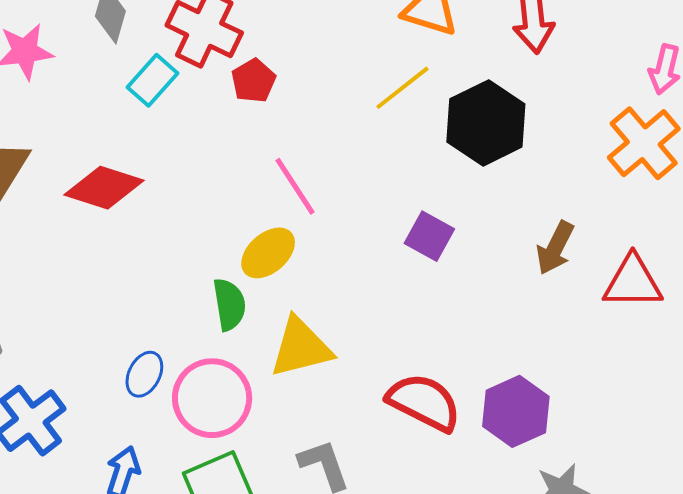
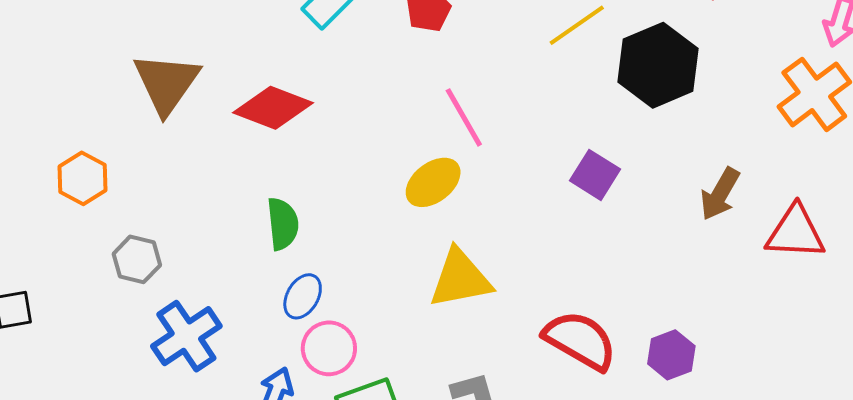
green semicircle: (229, 304) -> (283, 224), moved
pink circle: (212, 398) -> (329, 348), moved, size x0.7
purple hexagon: (516, 411) -> (671, 355), size x0.7

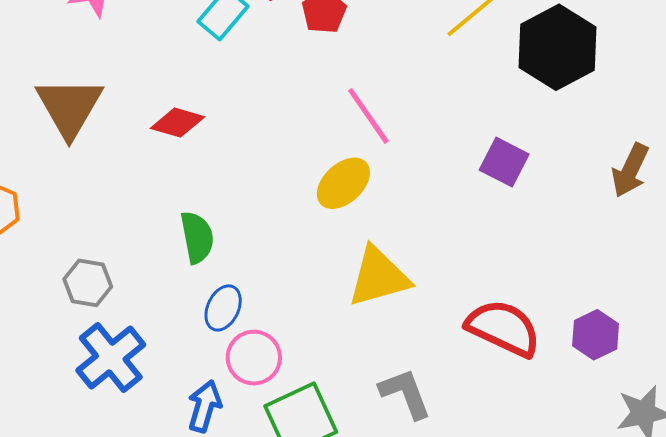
red diamond: (273, 108) -> (178, 123), size x0.7
gray hexagon: (137, 259) -> (88, 283), moved

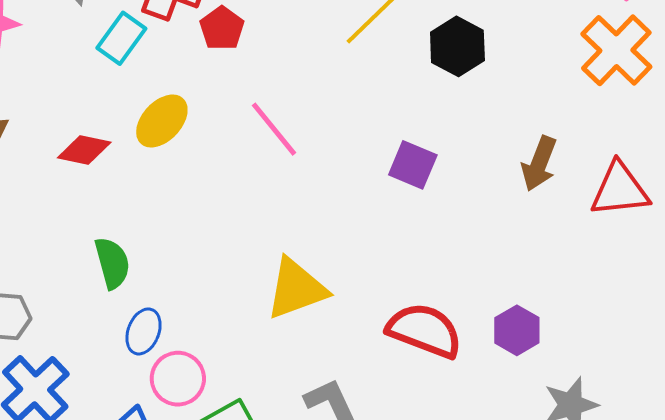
black hexagon: (558, 47) -> (457, 46), size x0.7
yellow ellipse: (343, 183) -> (162, 121), moved

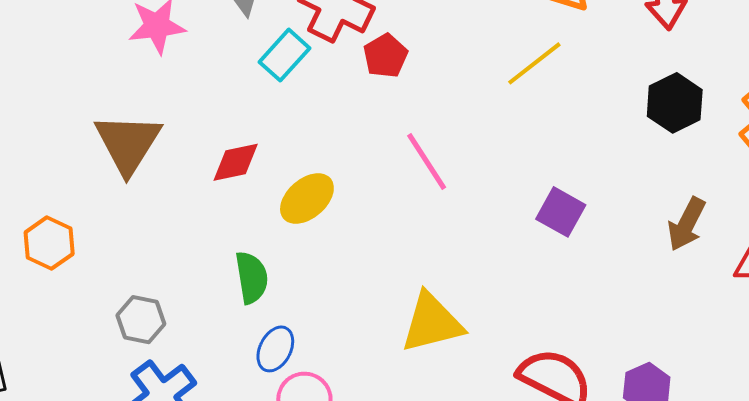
black hexagon: (457, 46) -> (675, 103), moved
yellow ellipse: (162, 121) -> (307, 199), moved
red diamond: (84, 150) -> (236, 162), turned -30

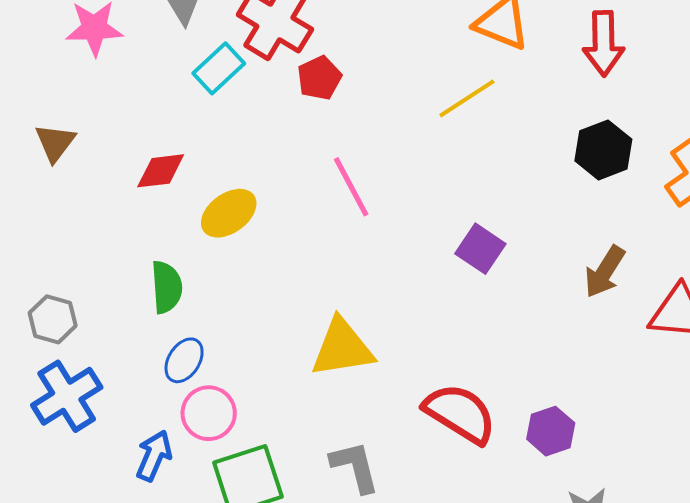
brown triangle: (128, 143) -> (55, 143), size x0.6

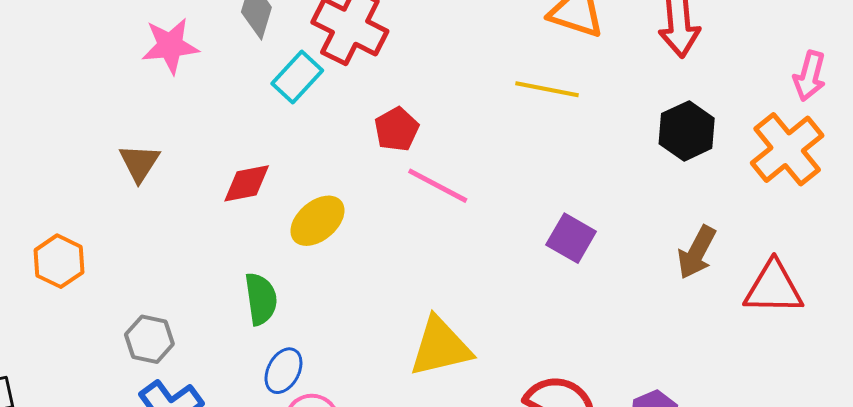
red pentagon: (319, 78) -> (397, 129), moved
yellow line: (467, 98) -> (547, 89), turned 48
pink line: (351, 187) -> (438, 186), turned -30

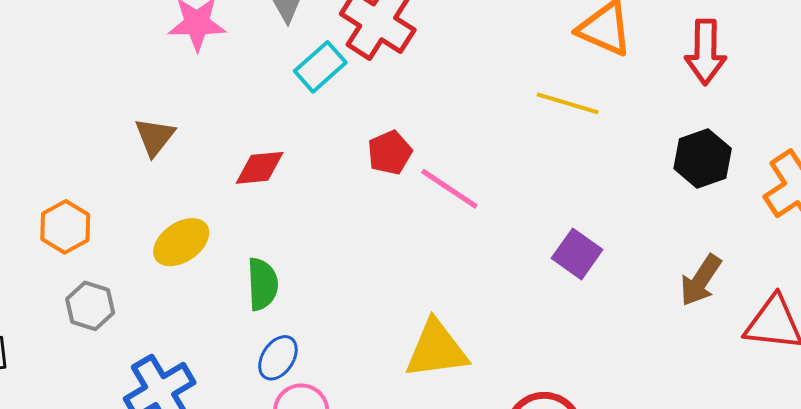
red pentagon: (397, 129) -> (390, 153), moved
yellow ellipse: (317, 221) -> (181, 242), moved
gray hexagon: (149, 339) -> (90, 306), moved

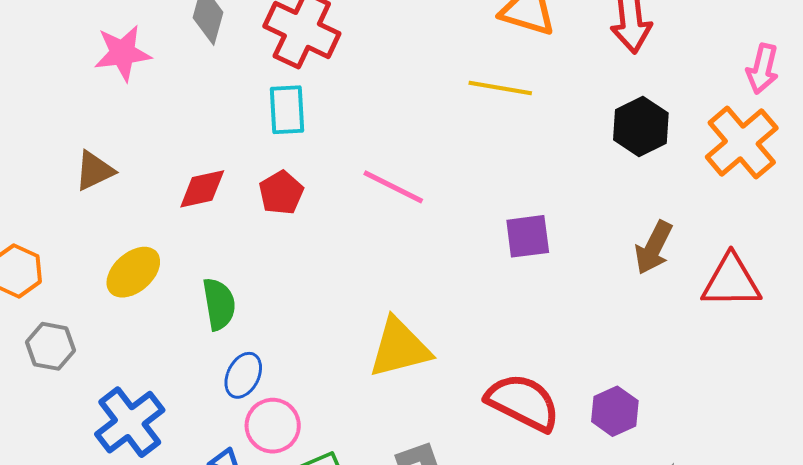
cyan rectangle: (320, 67) -> (287, 110), moved, turned -45
brown triangle: (155, 137) -> (94, 171), turned 33
red pentagon: (390, 153) -> (281, 193), moved
purple square: (577, 254) -> (528, 236), turned -36

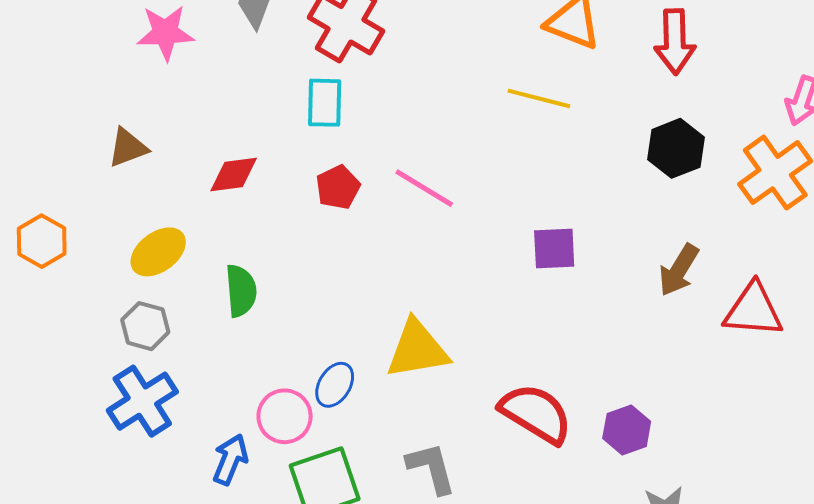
red pentagon: (281, 193) -> (338, 187), moved
gray hexagon: (51, 346) -> (145, 326), moved
blue ellipse: (243, 375) -> (335, 385), moved

